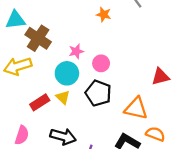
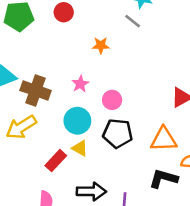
pink star: (76, 51) -> (80, 84), moved

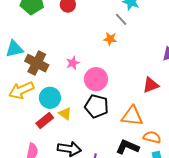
orange star: (101, 45) -> (110, 39), moved
pink circle: (112, 100) -> (96, 79), size x1.5
cyan circle: (77, 121) -> (50, 98), moved

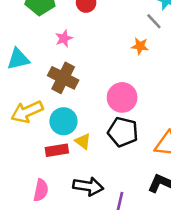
brown cross: (37, 63) -> (63, 78), moved
pink star: (73, 63) -> (64, 38), moved
red rectangle: (45, 121) -> (57, 150), turned 30

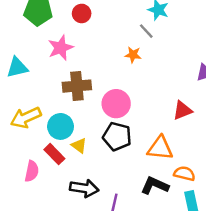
pink star: (64, 38) -> (61, 48), size x1.5
brown cross: (63, 78) -> (77, 86), moved, turned -32
red rectangle: (57, 150) -> (54, 154), turned 55
pink semicircle: (41, 190) -> (32, 171), moved

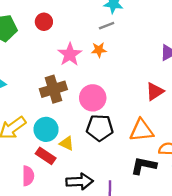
gray line: (146, 31) -> (107, 26), turned -56
pink star: (61, 48) -> (70, 54), moved

